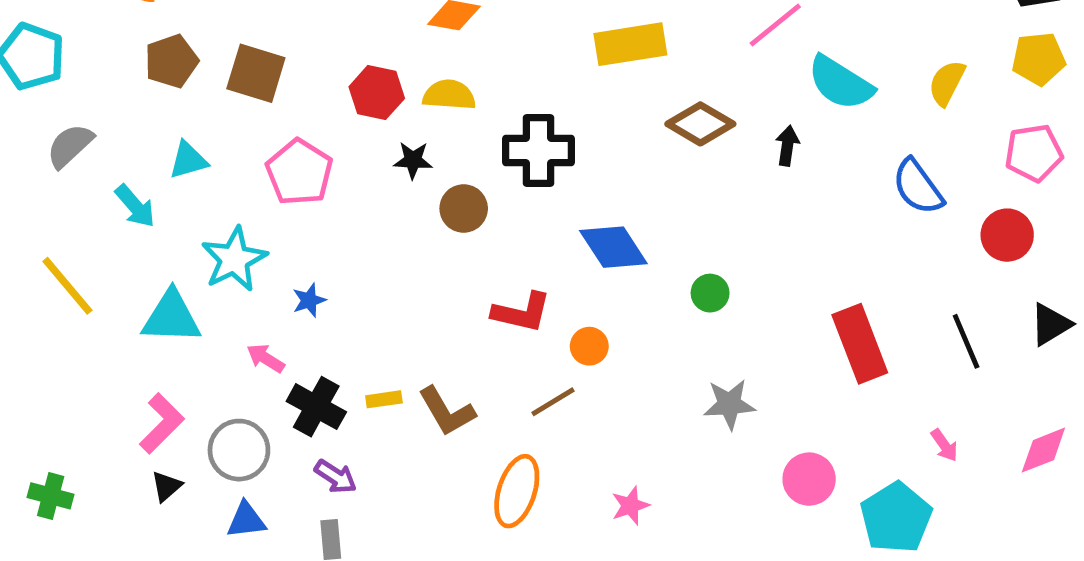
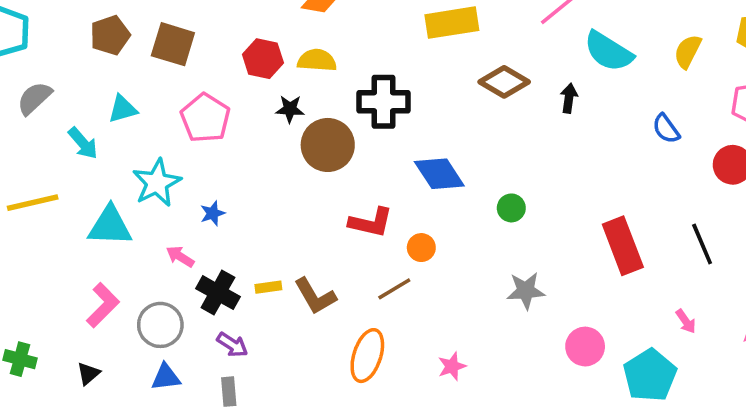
blue semicircle: (918, 187) -> (666, 129), size x0.7
brown circle: (464, 208) -> (328, 145), size x1.5
yellow line: (67, 286) -> (33, 203), turned -63
black triangle: (167, 486) -> (88, 374), moved

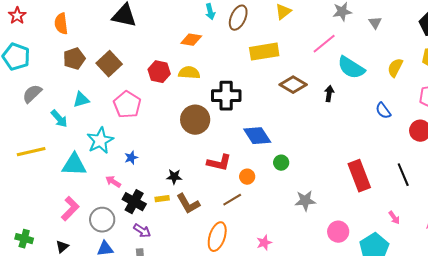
brown square: (173, 44) -> (109, 64), turned 30
black star: (290, 109) -> (174, 177), moved
green circle: (511, 208) -> (281, 163), moved

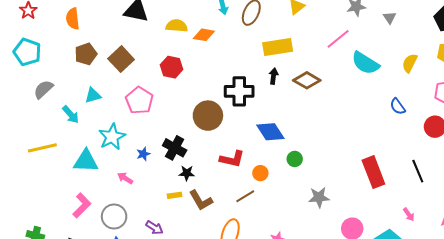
yellow semicircle: (189, 73) -> (177, 26), moved
black arrow: (329, 94) -> (273, 76), moved
black cross: (134, 202) -> (175, 148), moved

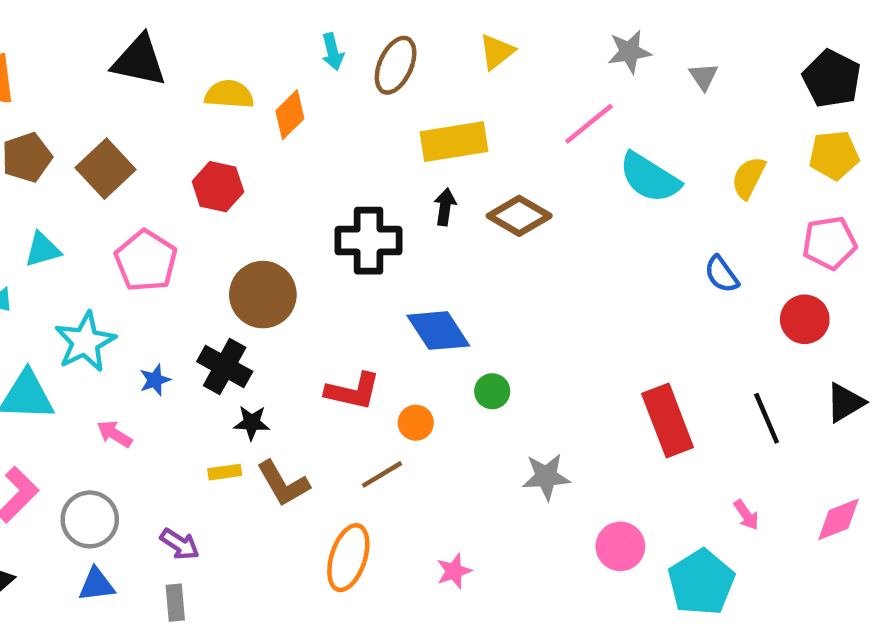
orange diamond: (204, 35) -> (290, 115), turned -55
brown circle: (208, 116) -> (263, 295), moved

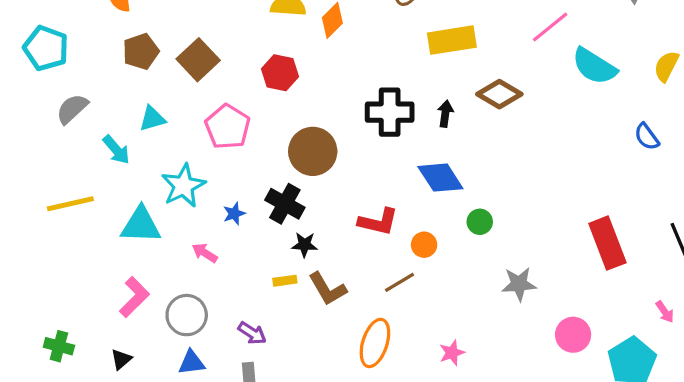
black arrow: (445, 207) -> (445, 114), moved

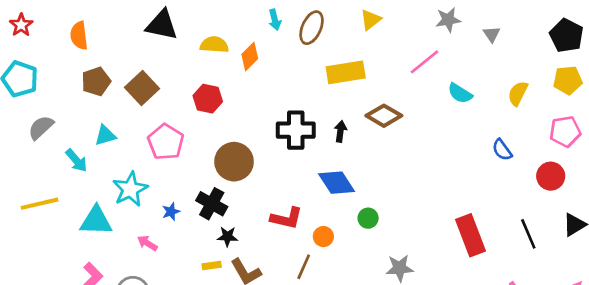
cyan semicircle: (594, 66) -> (460, 93), size x0.7
brown line: (400, 282) -> (304, 267), turned -35

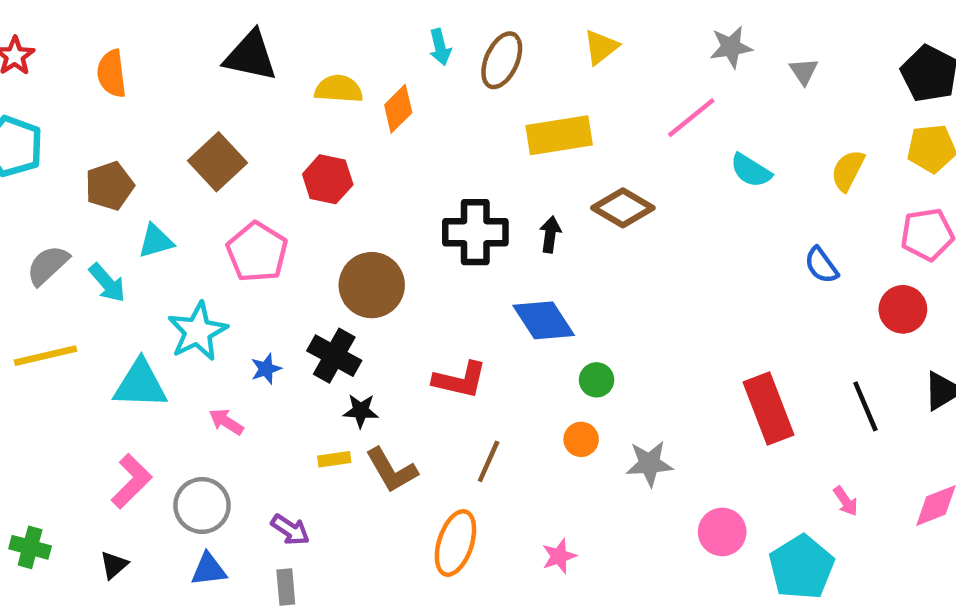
brown pentagon: (96, 82) -> (109, 186), moved
gray semicircle: (41, 127) -> (48, 265), moved
orange circle: (323, 237) -> (581, 439), moved

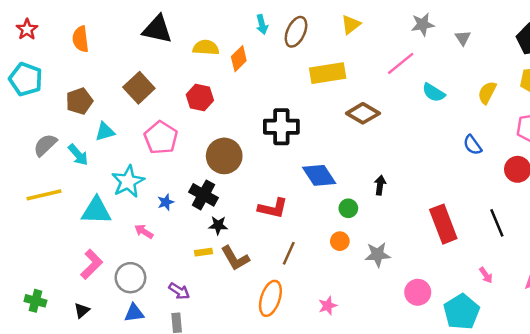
black arrow: (550, 234) -> (380, 185), moved

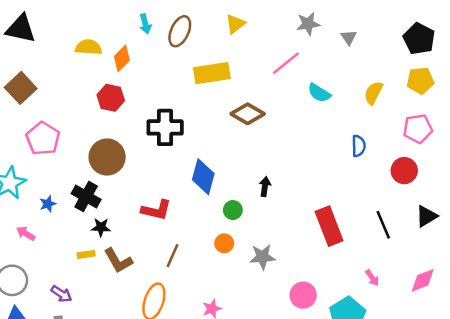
black triangle: (157, 29) -> (21, 29), moved
red hexagon: (200, 98) -> (111, 98), moved
blue semicircle: (473, 145) -> (359, 146), turned -145
blue diamond: (319, 175) -> (203, 177), turned 48

